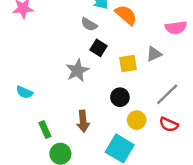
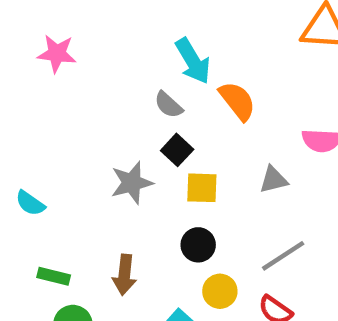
yellow square: (128, 64) -> (202, 188), moved
green rectangle: (45, 129) -> (54, 276), turned -63

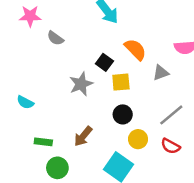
orange semicircle: (237, 101) -> (135, 49), moved
gray semicircle: (168, 105) -> (55, 38), moved
brown arrow: (124, 275) -> (83, 136), turned 40

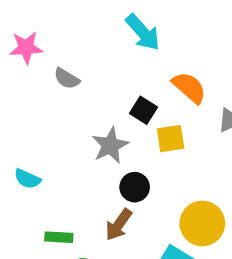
black circle: (123, 114) -> (135, 187), moved
yellow circle: (138, 139) -> (202, 223), size x1.5

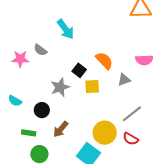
cyan arrow: (143, 32) -> (66, 29), moved
pink star: (26, 48) -> (20, 59), moved
black circle: (135, 187) -> (42, 110), moved

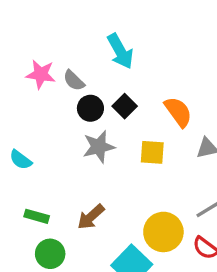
pink star: (20, 59) -> (41, 74), moved
black square: (79, 70) -> (125, 106), moved
black circle: (42, 110) -> (90, 108), moved

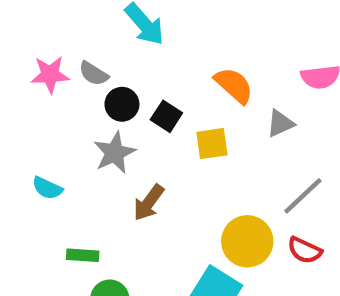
black square: (125, 106) -> (166, 116), moved
gray star: (99, 147) -> (115, 153), moved
brown arrow: (91, 217) -> (149, 203), moved

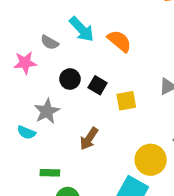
gray semicircle: (94, 74) -> (50, 42), moved
orange semicircle: (234, 85) -> (119, 41), moved
gray star: (115, 153) -> (47, 111), moved

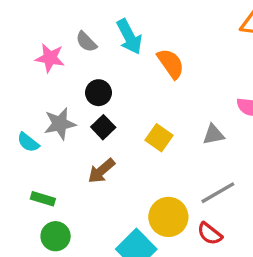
black square: (98, 85) -> (103, 127), moved
yellow square: (126, 101) -> (159, 138), turned 30

